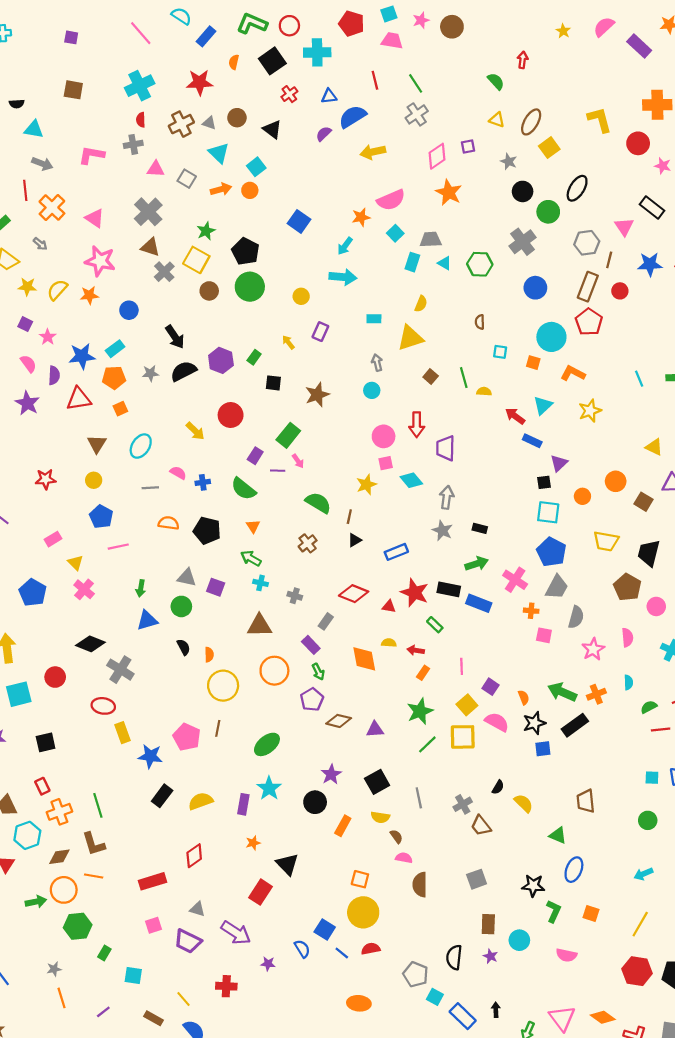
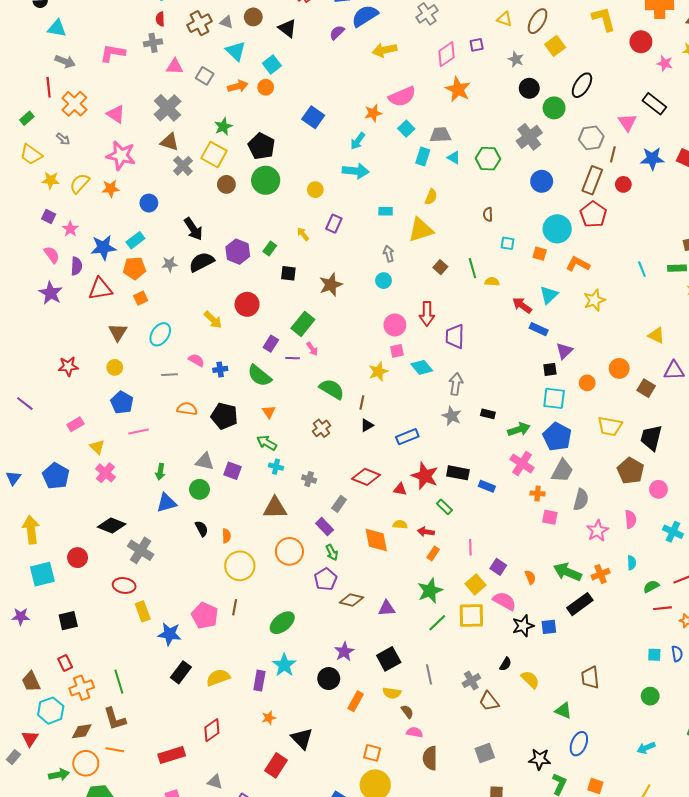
green arrow: (477, 564) -> (519, 429), moved
blue rectangle: (479, 603) -> (487, 486), size x0.7
black star: (534, 723) -> (523, 626), moved

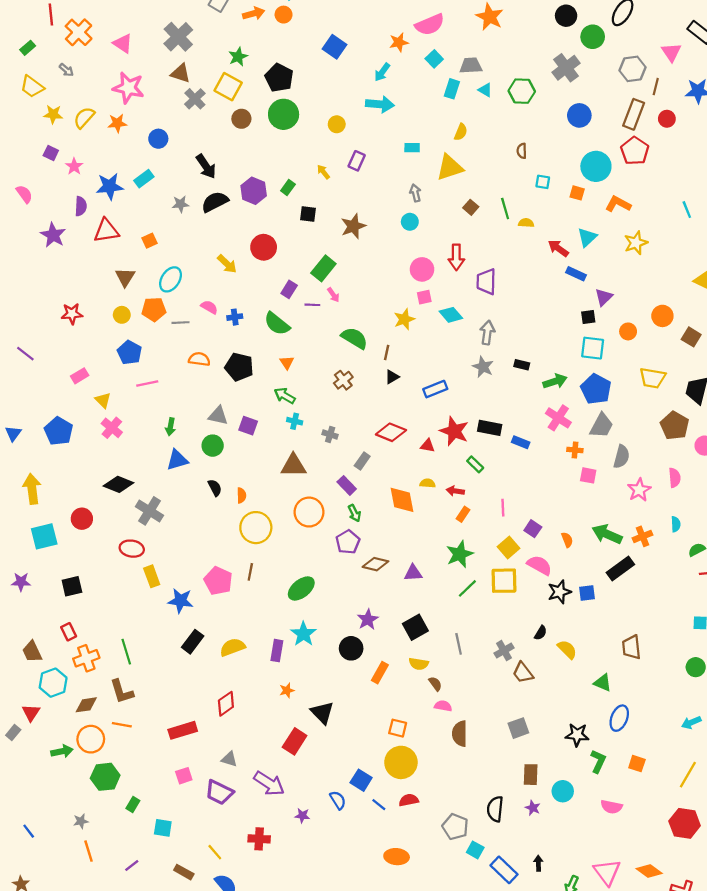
pink semicircle: (52, 255) -> (24, 194), moved
orange pentagon: (134, 268) -> (154, 309), moved

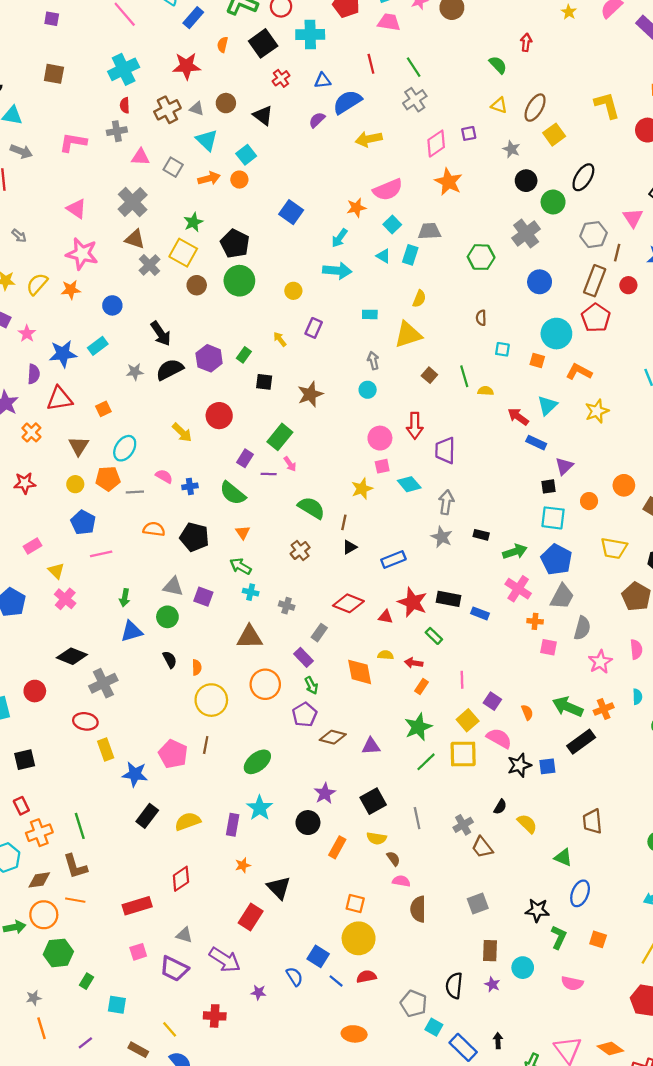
orange cross: (79, 32) -> (31, 432), moved, size x0.7
cyan triangle: (485, 90) -> (383, 256), moved
gray cross: (149, 511) -> (103, 683), turned 32

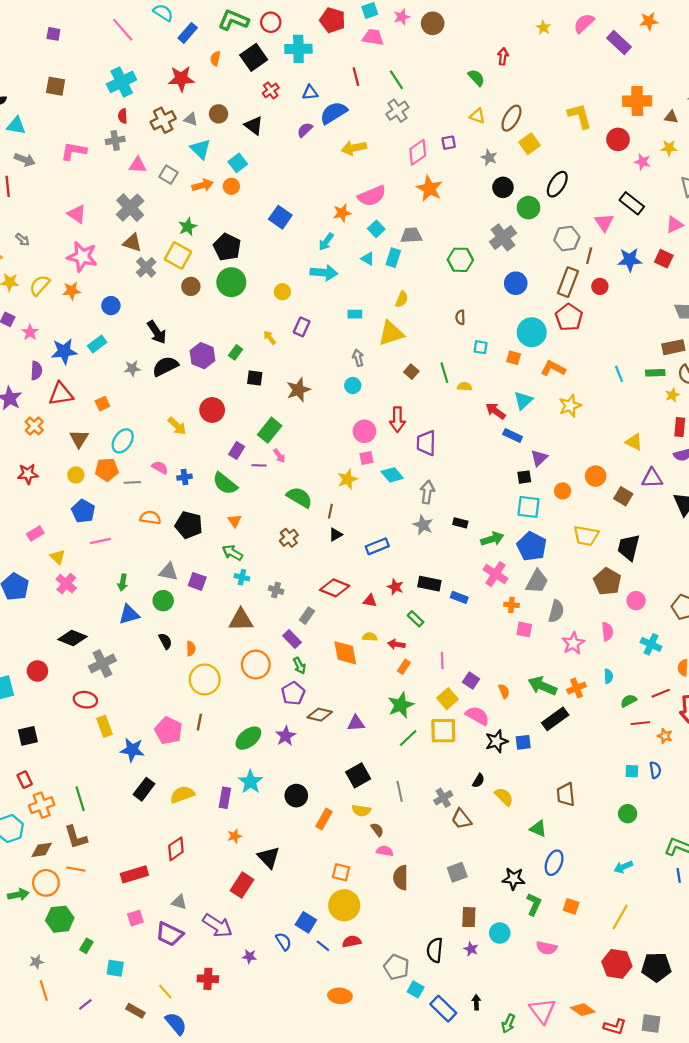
red star: (413, 602) -> (395, 587), size x0.6
purple star: (325, 793) -> (286, 736), moved

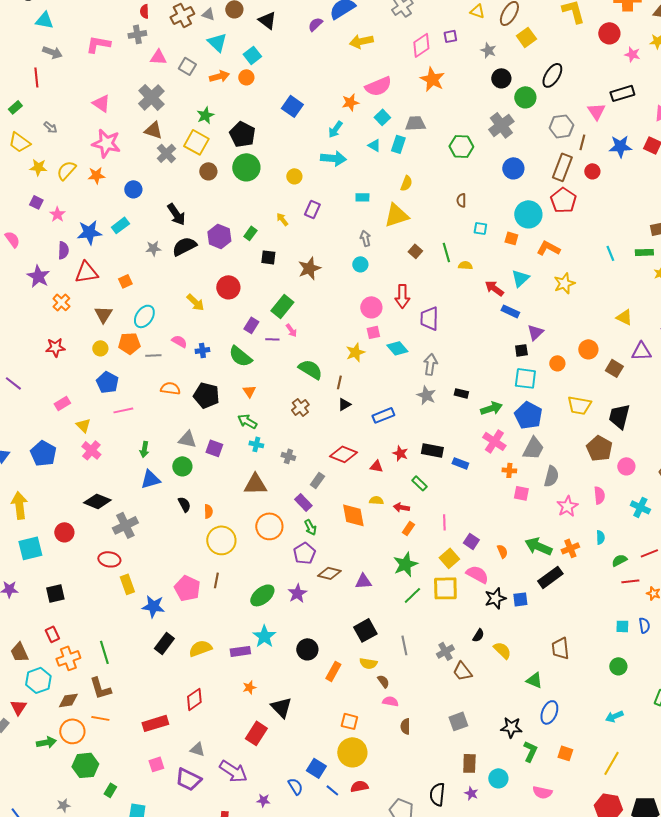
black rectangle: (632, 203) -> (622, 93), turned -55
purple rectangle: (225, 798) -> (240, 651), turned 72
brown semicircle: (401, 878) -> (405, 726), size x0.7

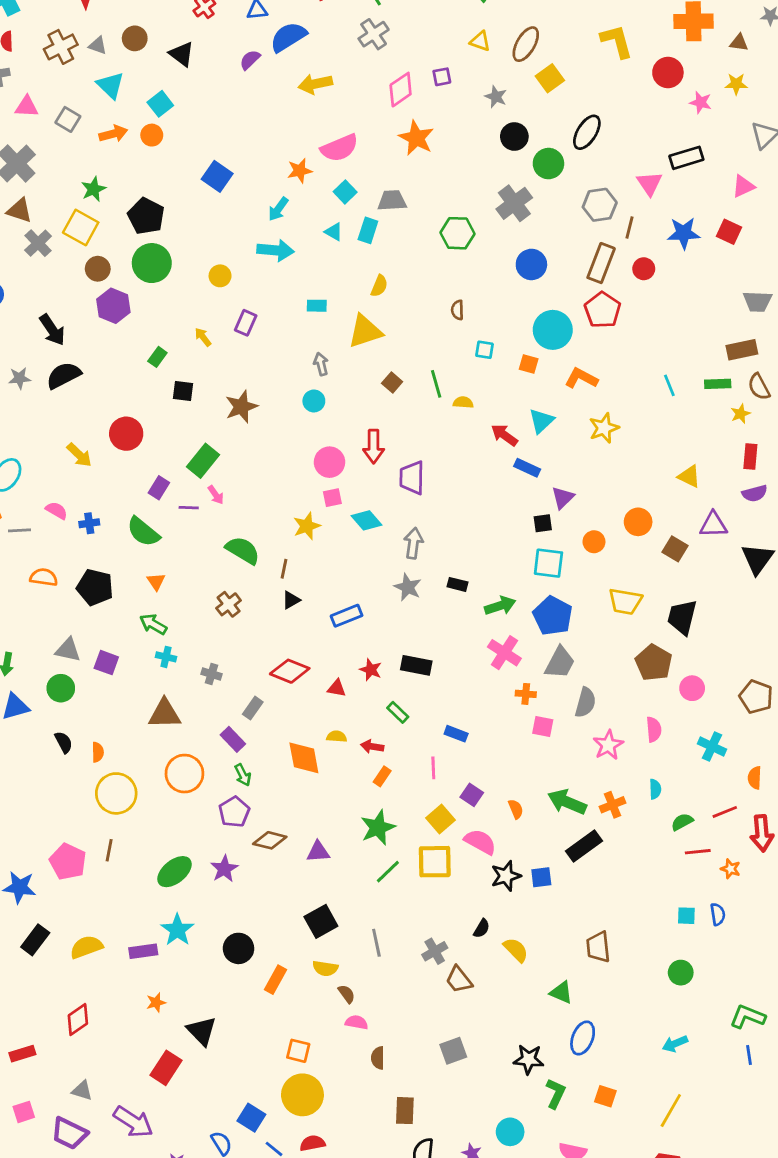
purple hexagon: (219, 236) -> (113, 306), moved
blue rectangle: (460, 463) -> (456, 734), moved
red rectangle: (155, 723) -> (22, 1054), size x0.7
brown rectangle: (469, 763) -> (405, 1111), moved

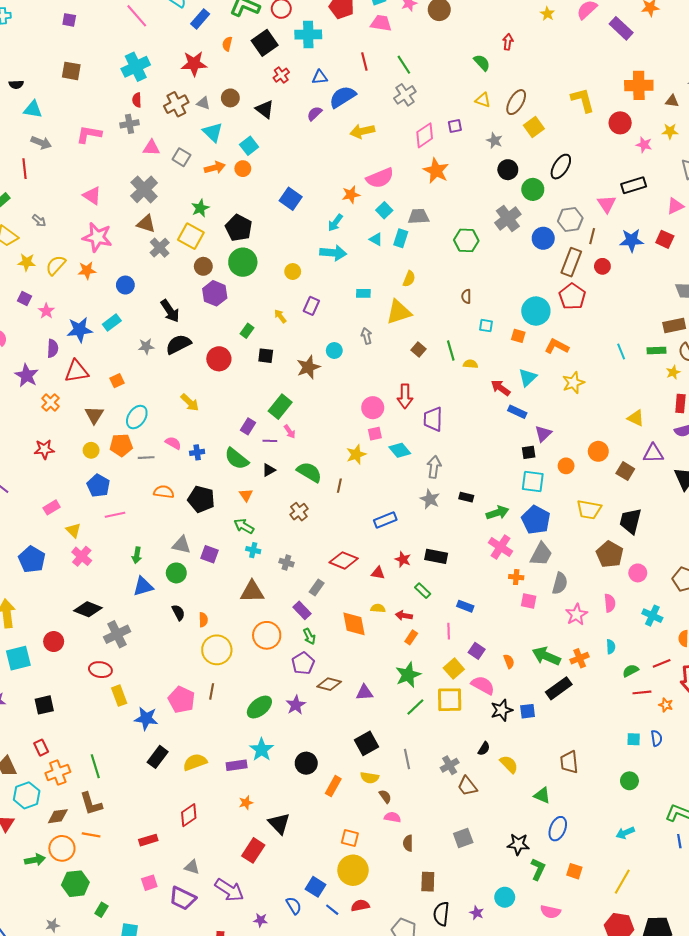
blue circle: (531, 264) -> (543, 238), moved
cyan circle: (314, 401) -> (334, 351), moved
red circle: (126, 434) -> (219, 359), moved
black triangle: (291, 600) -> (269, 470), moved

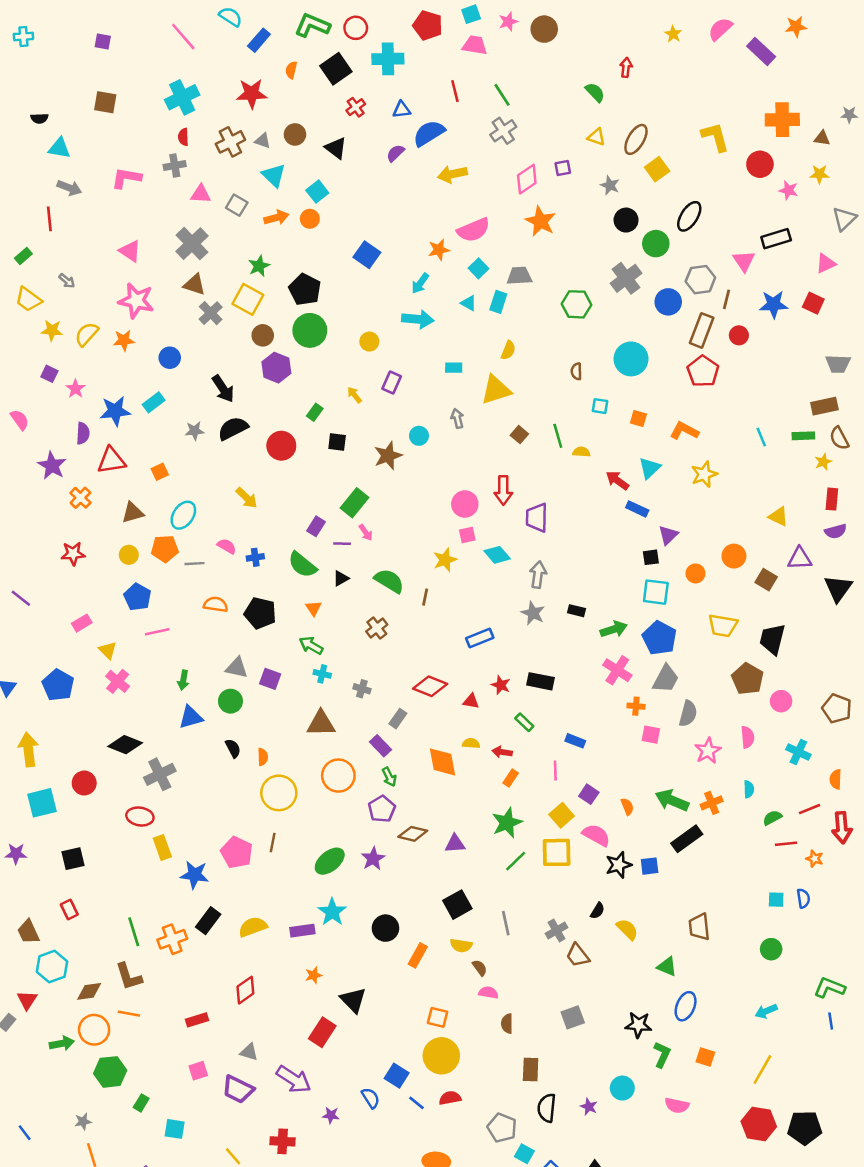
cyan circle: (536, 311) -> (631, 359), moved
brown triangle: (94, 415) -> (133, 513), turned 42
orange cross: (58, 773) -> (172, 939), moved

